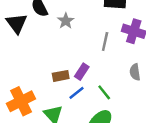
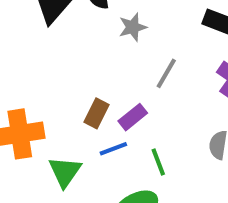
gray line: (105, 42) -> (166, 73), moved
brown rectangle: (61, 76) -> (97, 113), turned -70

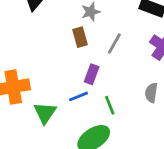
brown rectangle: (97, 113) -> (80, 37), moved, turned -42
purple rectangle: (133, 117) -> (92, 74), turned -30

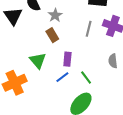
gray line: (114, 44) -> (89, 29), moved
green triangle: (45, 113) -> (38, 60), moved

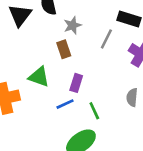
gray line: (89, 29) -> (106, 39), moved
green triangle: (38, 60) -> (39, 77), turned -42

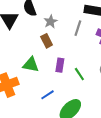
blue line: (65, 104) -> (47, 95), moved
green line: (94, 111) -> (79, 74), moved

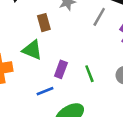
brown rectangle: (47, 41) -> (44, 23), moved
purple rectangle: (60, 65) -> (61, 69), moved

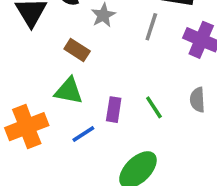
brown rectangle: (44, 23) -> (77, 50), turned -30
blue line: (45, 91) -> (83, 134), moved

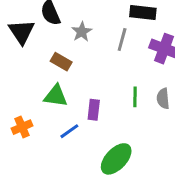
green line: (154, 107) -> (135, 97), moved, turned 36
orange cross: (27, 127) -> (22, 127), size x0.6

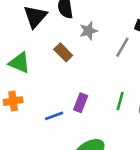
green triangle: (56, 96) -> (19, 63), moved

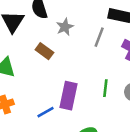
purple rectangle: (81, 103) -> (68, 96), size x1.5

